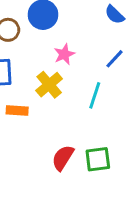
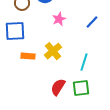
yellow cross: (49, 85) -> (53, 51), moved
cyan line: (95, 95) -> (84, 62), moved

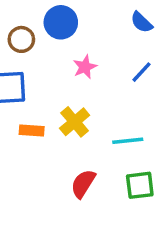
cyan line: (84, 62) -> (128, 141), turned 66
green square: (81, 88) -> (140, 185), moved

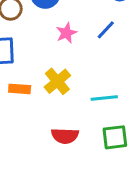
blue line: (141, 72) -> (106, 30), moved
red semicircle: (83, 184) -> (65, 136), turned -120

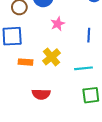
blue line: (106, 30) -> (89, 35), moved, turned -40
red semicircle: (65, 136) -> (41, 94), moved

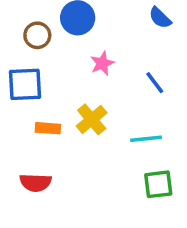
blue line: (89, 35) -> (155, 83), turned -40
red semicircle: (41, 94) -> (36, 183), moved

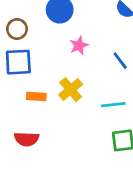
brown circle: (37, 35) -> (17, 29), moved

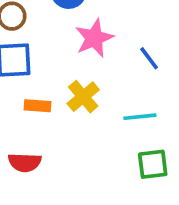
pink star: (79, 46) -> (94, 38), size x1.5

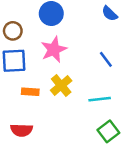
pink star: (94, 38) -> (54, 49), moved
green square: (153, 164) -> (108, 131), turned -30

